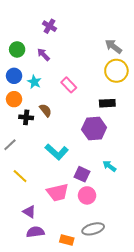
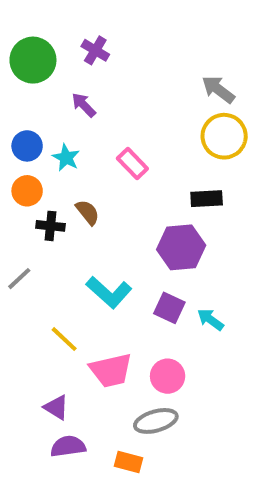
green circle: (17, 49) -> (33, 60), moved, size x1.5
purple square: (82, 174) -> (169, 308), moved
yellow line: (20, 176) -> (64, 339), moved
gray ellipse: (93, 229) -> (156, 421), moved

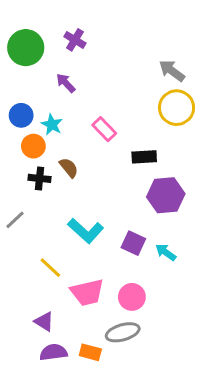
orange circle: (27, 191) -> (33, 146), moved
black rectangle: (207, 199) -> (144, 157), moved
purple hexagon: (181, 247) -> (166, 195), moved
orange rectangle: (129, 462) -> (90, 352), moved

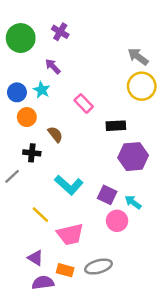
cyan star: (52, 125) -> (42, 90), moved
black cross: (40, 178) -> (32, 153), moved
pink circle: (132, 297) -> (117, 221), moved
orange rectangle: (90, 352) -> (65, 270), moved

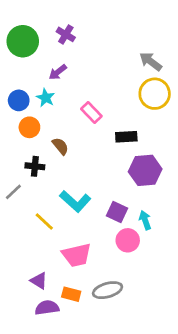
purple arrow: (53, 66) -> (58, 72), turned -84
cyan arrow: (133, 202) -> (145, 220), turned 35
yellow line: (40, 215) -> (44, 221), moved

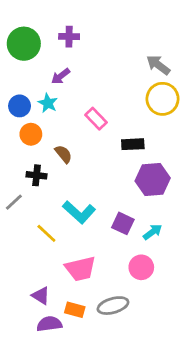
purple cross: (66, 34) -> (69, 37), turned -30
cyan arrow: (145, 220) -> (153, 232), turned 72
pink circle: (128, 240) -> (141, 267), moved

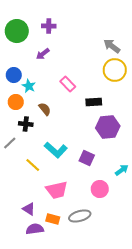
cyan star: (48, 103) -> (29, 86), moved
orange circle: (31, 134) -> (16, 102), moved
cyan arrow: (153, 232) -> (122, 170), moved

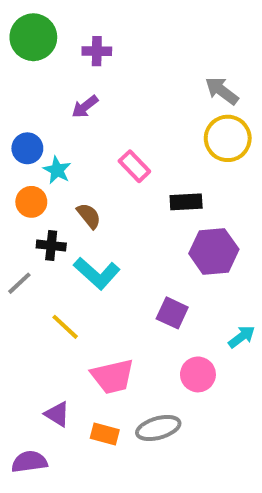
green circle: (17, 31) -> (33, 37), moved
cyan L-shape: (56, 150) -> (97, 273), moved
purple semicircle: (35, 229) -> (29, 462), moved

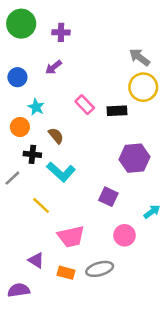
blue circle: (27, 148) -> (17, 77), moved
black rectangle: (186, 202) -> (117, 111), moved

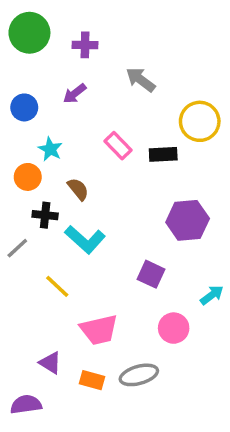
gray arrow: (139, 57) -> (141, 80), moved

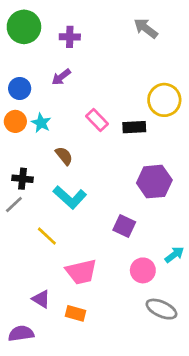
gray arrow: (141, 80) -> (146, 28), moved
orange circle: (28, 177) -> (15, 121), moved
black cross: (45, 215) -> (23, 179), moved
cyan arrow: (212, 295) -> (174, 255), moved
gray ellipse: (139, 375) -> (161, 309), moved, turned 40

